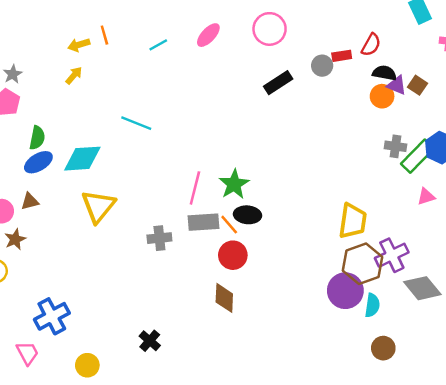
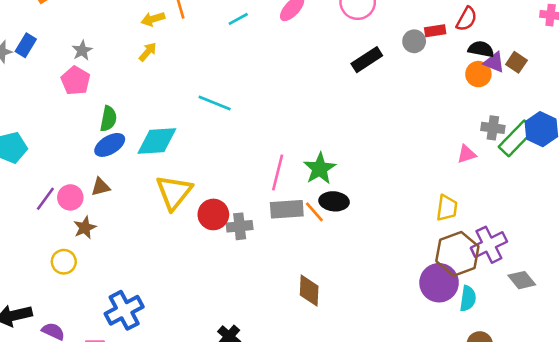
pink triangle: (426, 196) -> (467, 154), moved
yellow trapezoid: (353, 221) -> (447, 208), size x0.7
red circle: (233, 255) -> (213, 214), moved
gray diamond: (422, 288) -> (522, 280), size x0.7

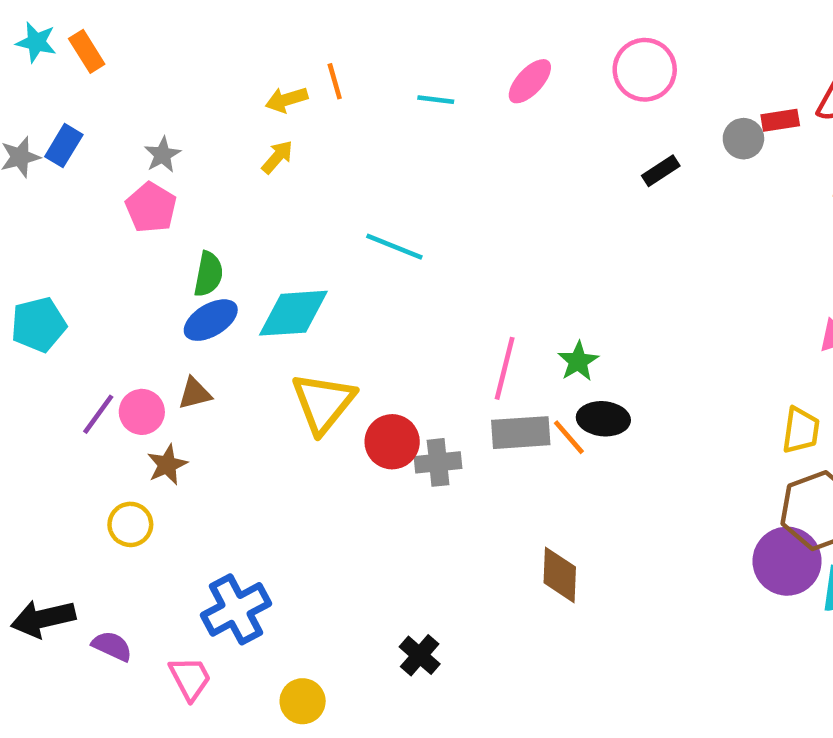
cyan line: (238, 19) -> (436, 100), turned 36
black rectangle: (367, 60) -> (661, 171), size x0.7
green star: (320, 169) -> (578, 361), size x0.7

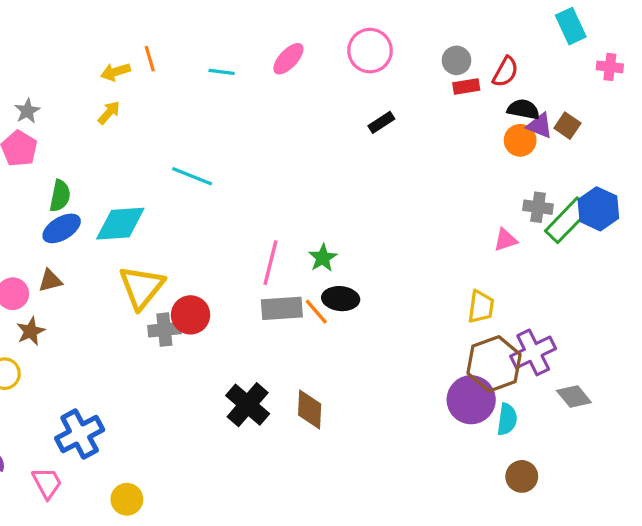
gray circle: (743, 139) -> (456, 60), moved
gray cross: (438, 462) -> (164, 330), moved
black cross: (420, 655) -> (248, 405), moved, size x1.5

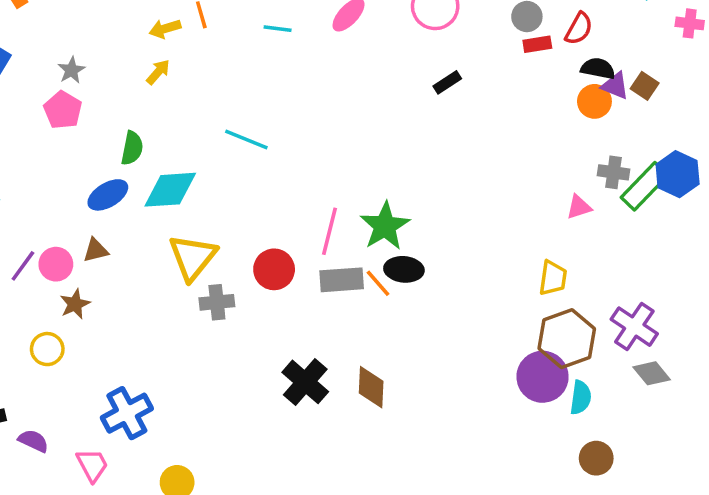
green semicircle: (60, 196) -> (132, 148), moved
green star: (323, 258) -> (385, 226), size x1.6
red circle: (191, 315) -> (274, 269), moved
purple cross: (533, 352) -> (634, 327), moved, turned -30

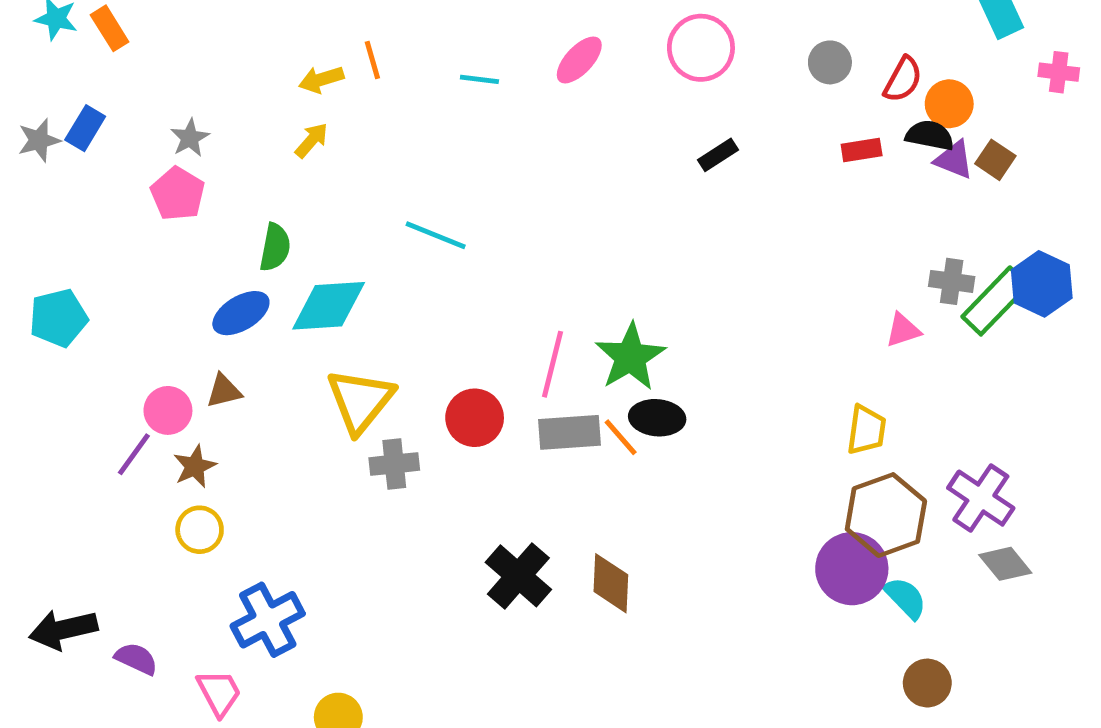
red rectangle: (537, 44) -> (862, 150), moved
orange circle: (594, 101) -> (949, 104), moved
purple line: (23, 266) -> (134, 454), moved
yellow circle: (47, 349) -> (200, 530), moved
cyan semicircle: (581, 398) -> (905, 598), turned -52

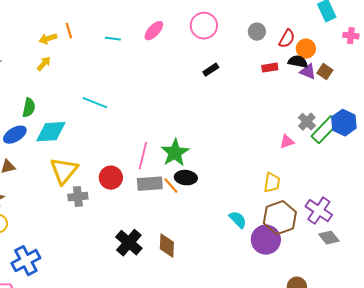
gray cross: (952, 281) -> (307, 122), turned 36
cyan semicircle: (905, 598) -> (238, 220), moved

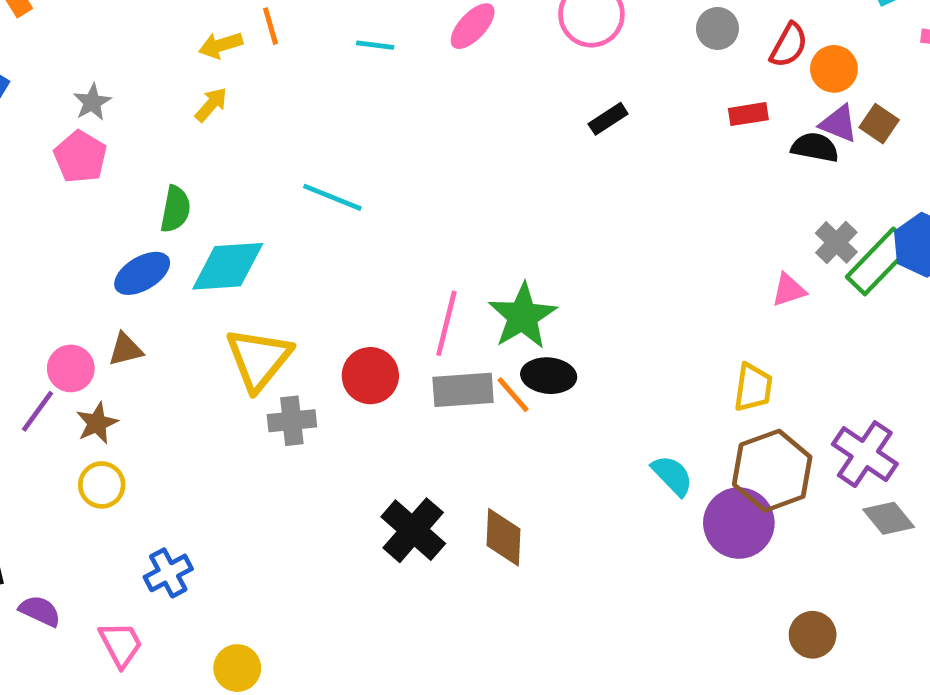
black semicircle: (298, 62) -> (815, 147), moved
blue cross: (26, 261) -> (168, 573), size x0.7

